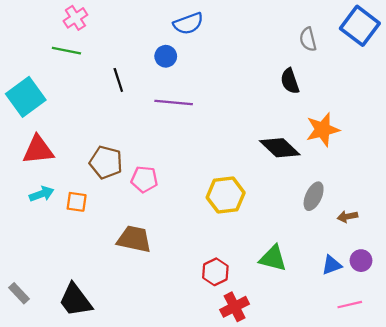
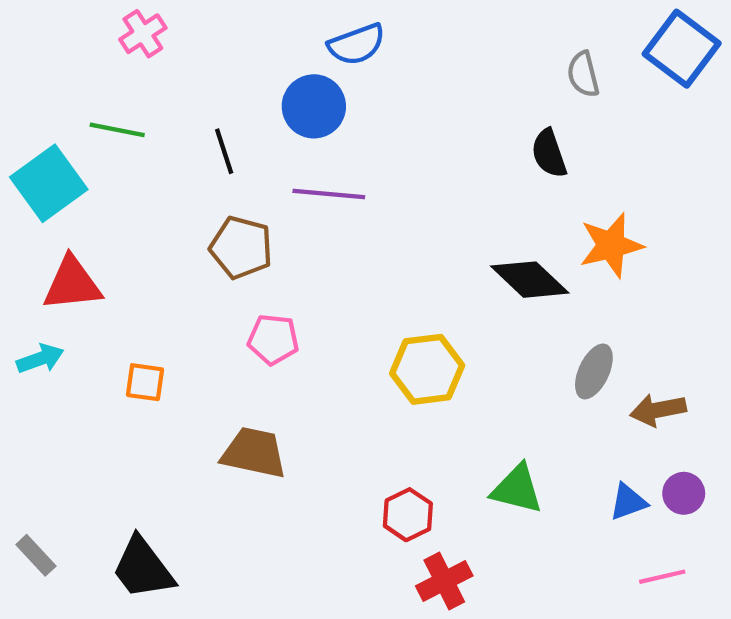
green line: (66, 51) -> (117, 130), moved
blue circle: (166, 56) -> (314, 106), size x1.5
brown pentagon: (106, 162) -> (241, 247), moved
cyan arrow: (42, 194) -> (40, 359), moved
brown arrow: (347, 217) -> (658, 410), size x1.4

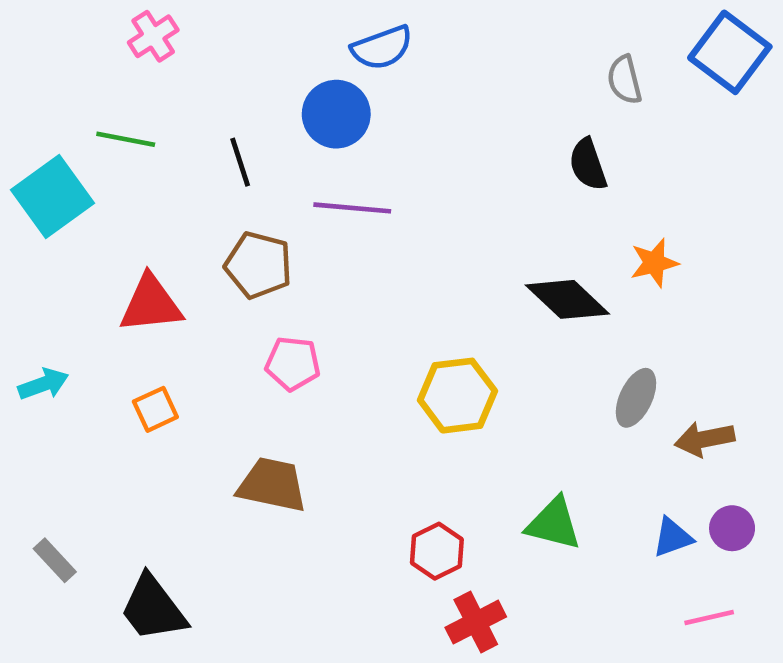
orange star: (611, 245) -> (654, 263), size x0.7
red triangle: (72, 284) -> (151, 304), moved
orange square: (145, 382) -> (155, 409), turned -33
gray rectangle: (36, 555) -> (55, 560), moved

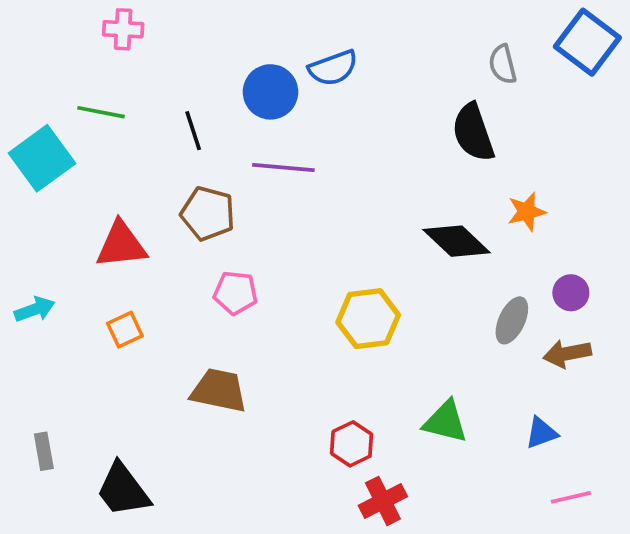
pink cross: (153, 36) -> (123, 29), turned 36
blue semicircle: (382, 48) -> (333, 68), moved
black semicircle: (588, 164) -> (473, 132), size x1.4
purple circle: (732, 528) -> (571, 293), moved
gray rectangle: (55, 560) -> (44, 451), turned 33

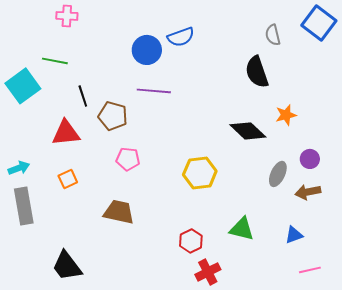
black line: (193, 131) -> (83, 96), moved
gray rectangle: (44, 451) -> (24, 206), moved, size x1.8

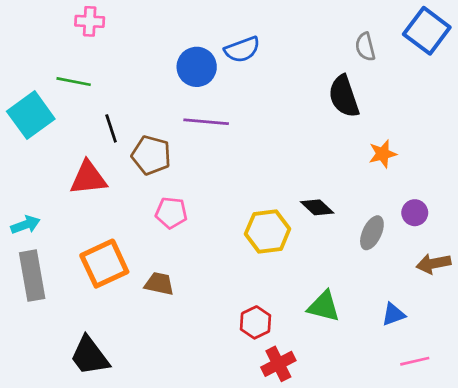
black diamond: (248, 131) -> (317, 207), moved, size x0.7
orange square: (68, 179) -> (104, 264), moved, size x1.8
brown arrow: (308, 192) -> (433, 264), moved
brown trapezoid: (119, 212) -> (159, 284), size x0.7

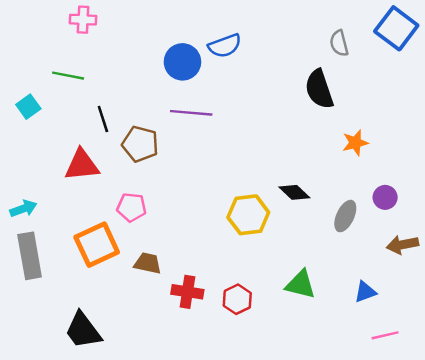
cyan square: (31, 115) -> (28, 107), size x0.6
pink pentagon: (171, 213) -> (131, 207), moved
red cross: (278, 364) -> (187, 292), moved, turned 36

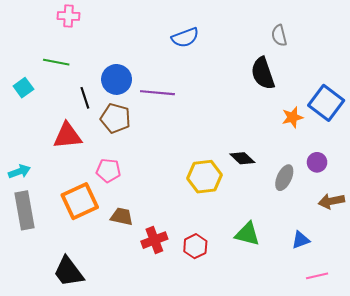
blue square: (396, 28) -> (326, 103), moved
blue circle: (182, 62) -> (117, 79), moved
red cross: (187, 292) -> (154, 240), turned -30

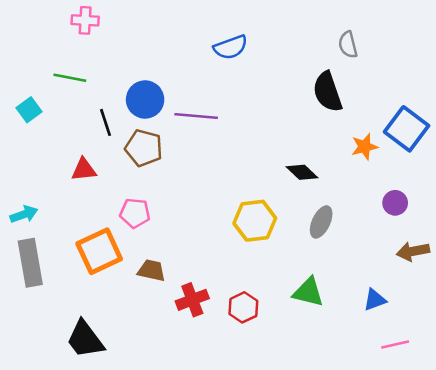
red triangle: (67, 136) -> (84, 170), size x0.7
black diamond: (242, 158) -> (302, 172), moved
gray ellipse: (284, 178) -> (321, 222), moved

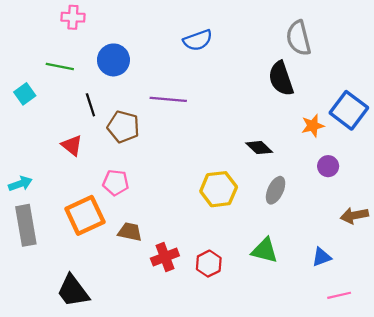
gray semicircle: (348, 45) -> (299, 38), size x1.5
blue circle: (145, 100) -> (113, 60), moved
red triangle: (84, 170) -> (72, 145), turned 45
purple circle: (395, 203) -> (328, 166), moved

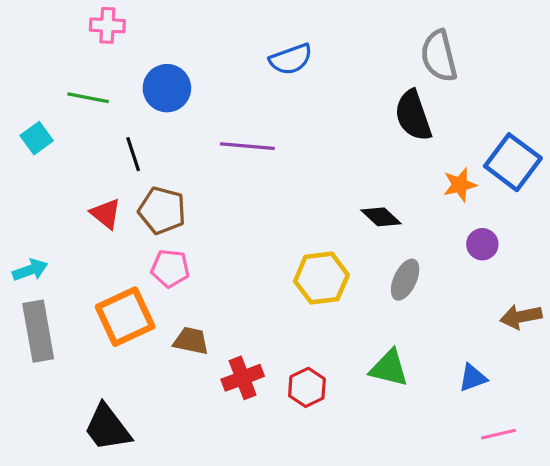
brown pentagon: (123, 127) -> (162, 210), moved

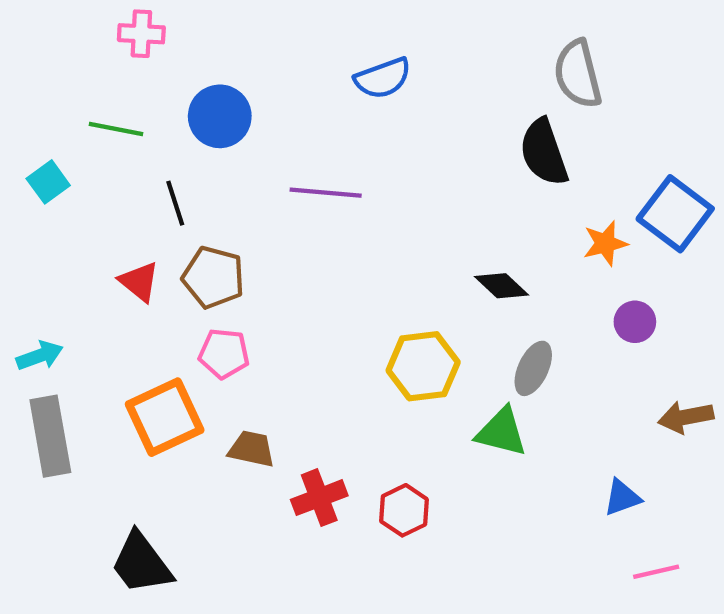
green triangle: (389, 368) -> (501, 432), moved

